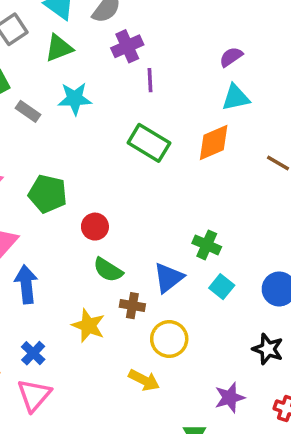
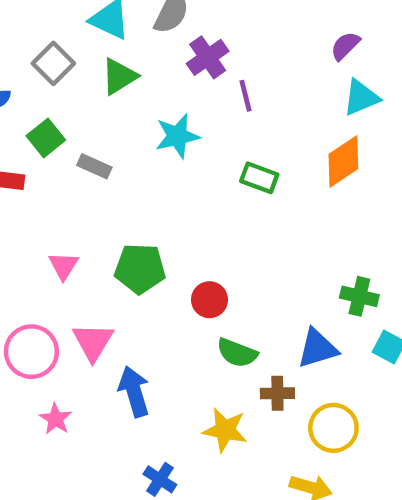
cyan star: (75, 99) -> (177, 136), moved
green rectangle: (149, 143) -> (259, 178), size x0.7
blue triangle: (168, 278) -> (318, 348), turned 32

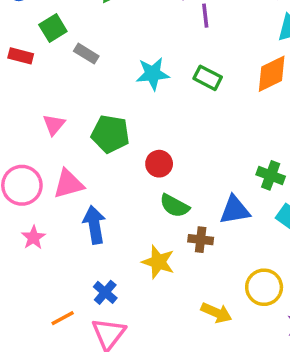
cyan star: (177, 136) -> (153, 74), moved
pink triangle: (93, 342) -> (69, 184), turned 36
yellow circle: (333, 428) -> (264, 287), moved

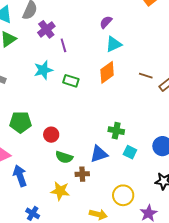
cyan star: (153, 74) -> (43, 70), moved

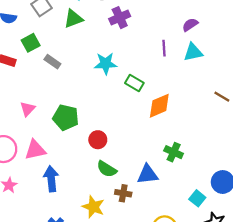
purple line: (63, 45) -> (164, 48), moved
orange diamond: (107, 72) -> (159, 106), moved
cyan square: (130, 152) -> (197, 198), moved

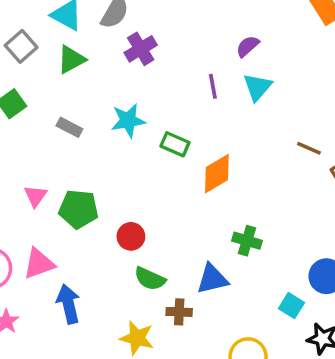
cyan triangle: (193, 52) -> (258, 87), turned -30
gray rectangle: (52, 62) -> (69, 127), moved
pink triangle: (27, 109) -> (35, 196), moved

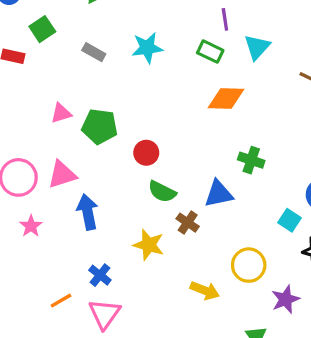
cyan triangle: (258, 87) -> (257, 47), moved
green rectangle: (175, 144) -> (210, 52), moved
orange diamond: (217, 174) -> (226, 99), turned 30
pink triangle: (35, 196) -> (61, 113), turned 35
brown cross: (179, 312) -> (188, 223), turned 30

